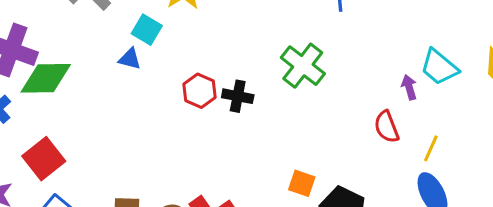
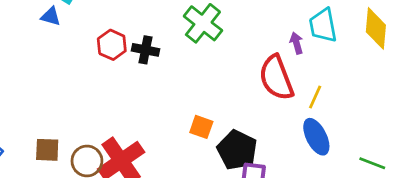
cyan trapezoid: (439, 67) -> (323, 25), turned 39
red semicircle: (387, 127) -> (276, 78), size x1.6

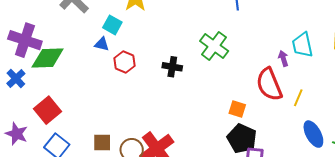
red hexagon: (112, 45) -> (125, 62), moved
orange square: (201, 127) -> (237, 109), moved
blue ellipse: (316, 137) -> (313, 134), moved

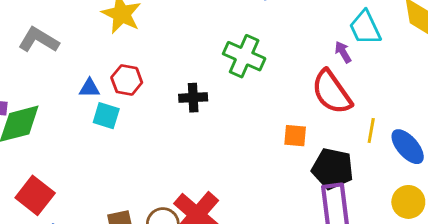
cyan square: (112, 25) -> (106, 116), moved
red hexagon: (125, 62) -> (127, 80), moved
yellow line: (298, 98) -> (371, 130), moved
black pentagon: (242, 138) -> (333, 169), moved

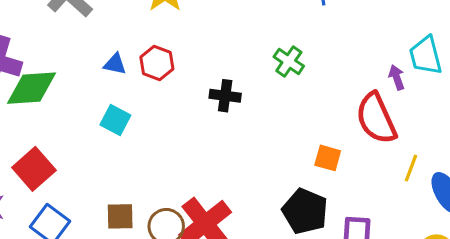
green cross: (244, 56) -> (289, 61), size x0.7
cyan square: (106, 116) -> (115, 120), moved
black pentagon: (333, 169) -> (305, 211), moved

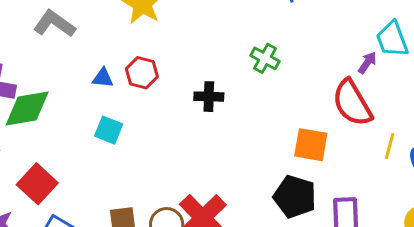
purple arrow: (397, 77) -> (367, 63), turned 60
orange square: (328, 158) -> (311, 145), size x1.4

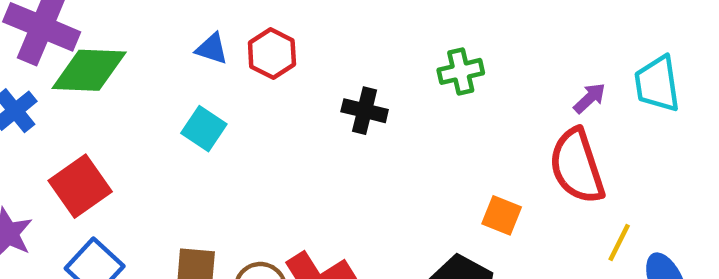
green cross: (265, 58) -> (461, 71), turned 36
purple arrow: (367, 63) -> (590, 98), moved
orange square: (311, 145) -> (502, 215), size x0.7

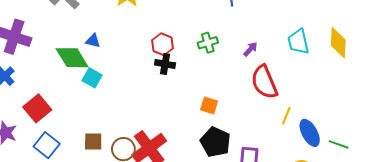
red hexagon: (272, 54) -> (162, 44), moved
green diamond: (89, 70) -> (72, 58), moved, turned 60
purple arrow: (590, 98) -> (250, 49), moved
orange square: (502, 215) -> (209, 105), moved

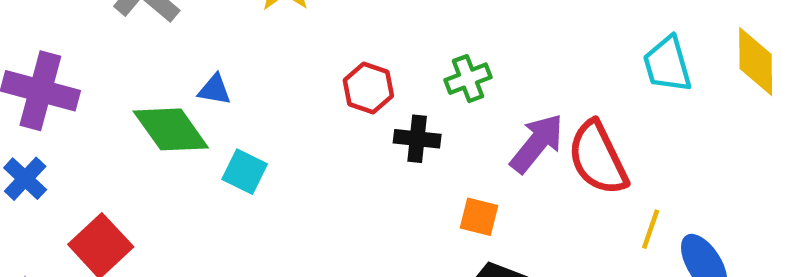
purple arrow: (250, 49) -> (537, 143), moved, size x1.8
black cross: (165, 64) -> (417, 139), moved
cyan square: (92, 78) -> (245, 172), moved

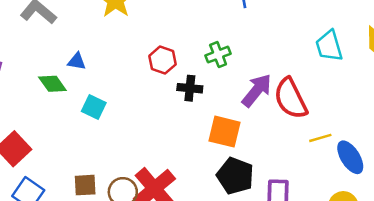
green diamond: (171, 129) -> (52, 84), size x0.7
orange square: (479, 217) -> (225, 132), size x1.5
yellow line: (651, 229) -> (320, 138), turned 55

